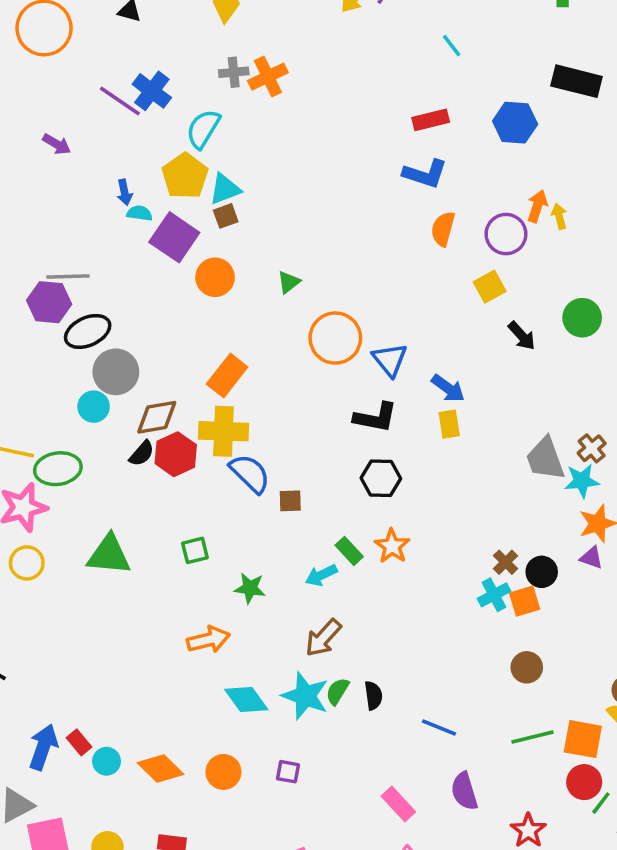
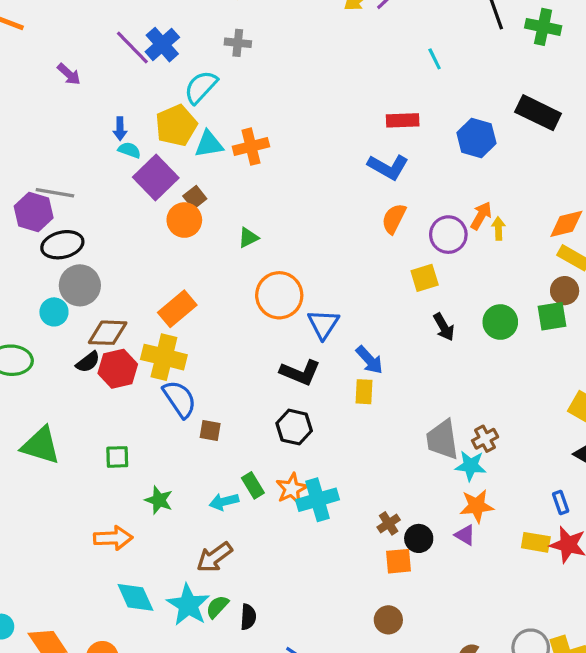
orange cross: (268, 77) -> (251, 147), moved
brown square: (226, 216) -> (195, 197), moved, turned -30
cyan cross: (494, 595) -> (318, 500), moved, size x1.4

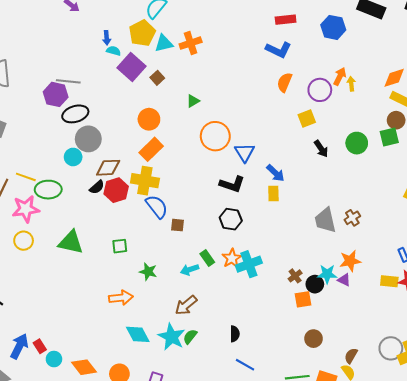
orange circle: (184, 220) -> (149, 119), moved
cyan star: (471, 466) -> (327, 274), moved
black semicircle: (248, 617) -> (235, 334), moved
brown circle: (388, 620) -> (314, 339), moved

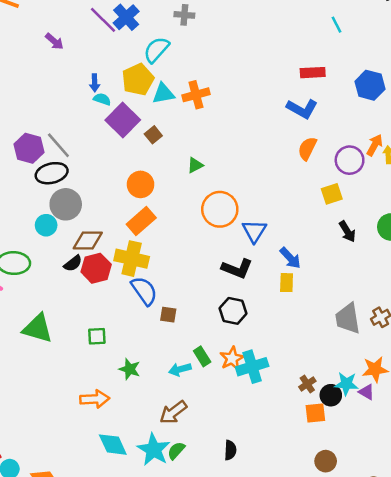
gray line: (68, 81) -> (58, 145), moved, turned 40

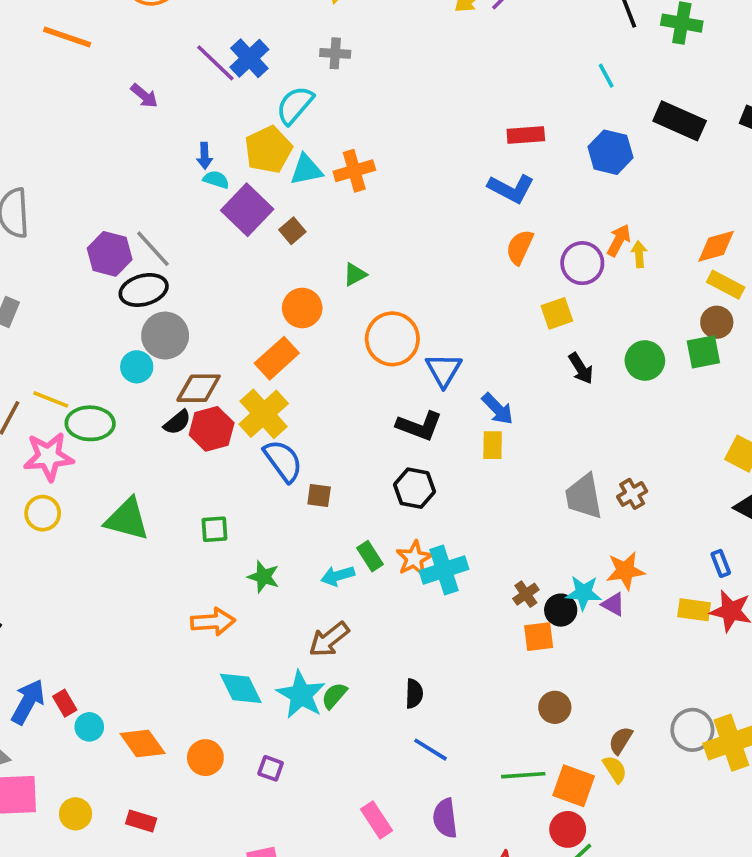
cyan line: (337, 25) -> (606, 76), moved
orange circle: (141, 184) -> (302, 308), moved
yellow cross: (132, 259) -> (264, 414), turned 36

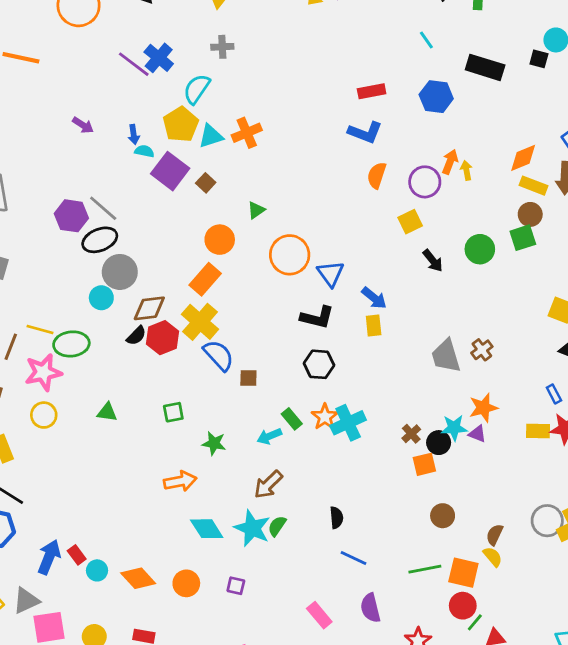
purple arrow: (144, 96) -> (83, 125), moved
green triangle: (127, 519) -> (107, 412), size x0.6

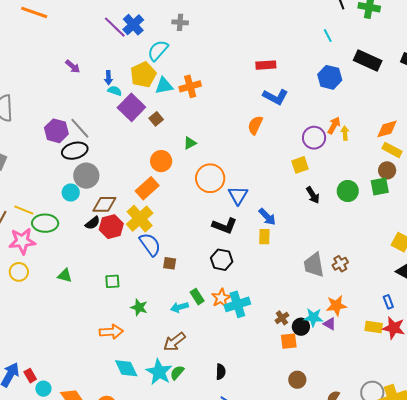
red rectangle: (372, 91) -> (266, 65), moved
orange semicircle: (377, 175) -> (255, 125), moved

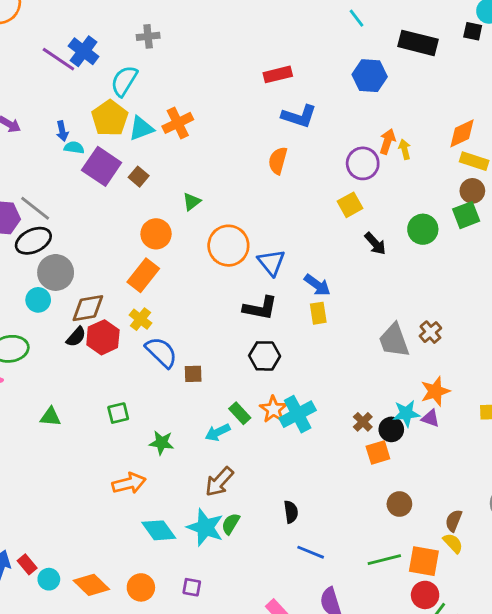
yellow cross: (140, 219) -> (140, 319), size x0.6

